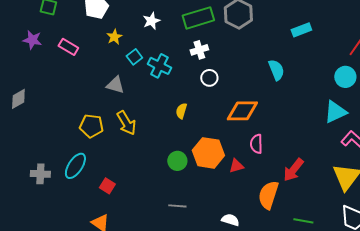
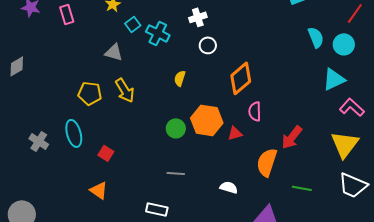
pink rectangle: (68, 47) -> (67, 14), turned 42
cyan semicircle: (276, 70) -> (316, 37), moved
orange diamond: (242, 111) -> (241, 78), turned -40
cyan ellipse: (75, 166) -> (74, 133), turned -48
gray cross: (40, 174) -> (39, 141), turned 30

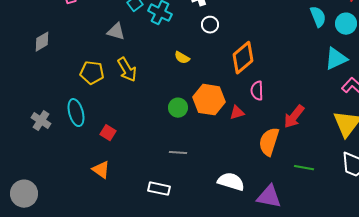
gray diamond: (17, 66) -> (42, 42), moved
yellow semicircle: (180, 78) -> (182, 58), turned -77
white semicircle: (229, 187) -> (231, 182), moved, size x1.5

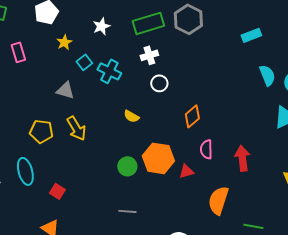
orange diamond: (243, 58) -> (192, 116), size x0.7
red arrow: (294, 117) -> (242, 158), moved, turned 135

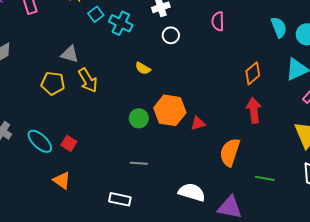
gray triangle: (65, 90) -> (70, 54), moved
orange diamond: (192, 116) -> (253, 73), moved
pink semicircle: (206, 149) -> (218, 21), moved
cyan ellipse: (25, 171) -> (40, 141), moved, turned -32

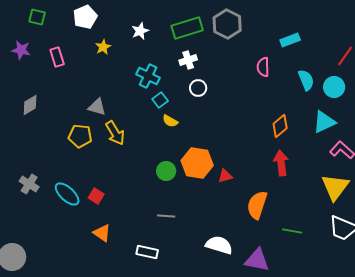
cyan square: (96, 14) -> (160, 100), moved
pink semicircle: (218, 21) -> (263, 67), moved
orange triangle: (62, 180) -> (102, 233), moved

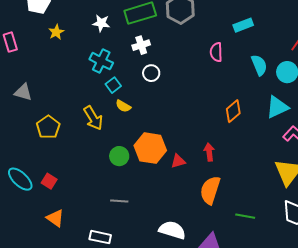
white star: (140, 31) -> (101, 23), moved, turned 30
gray triangle: (97, 107) -> (23, 92), moved
yellow arrow: (115, 133) -> (93, 118), moved
yellow pentagon: (80, 136) -> (48, 127), moved, turned 30
red arrow: (281, 163) -> (209, 152), moved, size x0.7

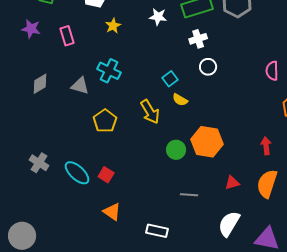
pink semicircle: (216, 52) -> (272, 71), moved
cyan cross: (101, 61) -> (109, 71), moved
red triangle: (178, 161) -> (232, 183), moved
gray line: (119, 201) -> (189, 195), moved
white semicircle: (172, 230) -> (229, 224), turned -76

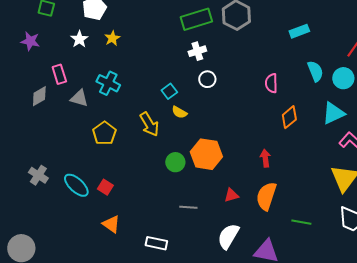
white star: (158, 17) -> (79, 39), moved, turned 30
pink rectangle: (67, 36) -> (59, 74), moved

